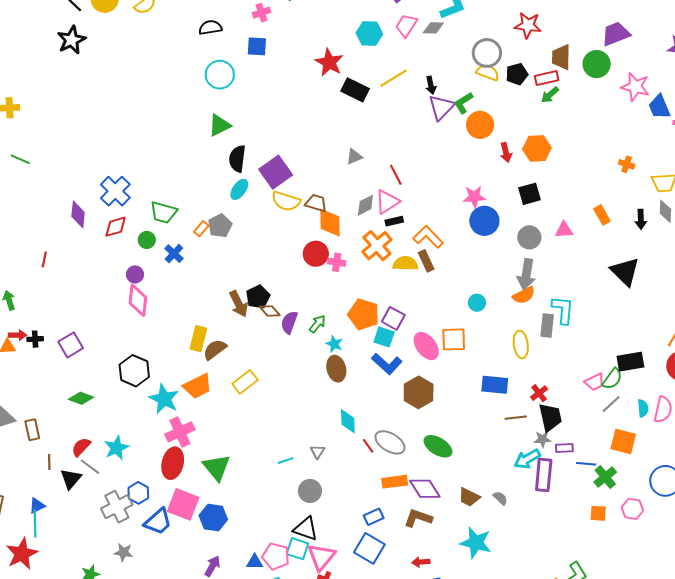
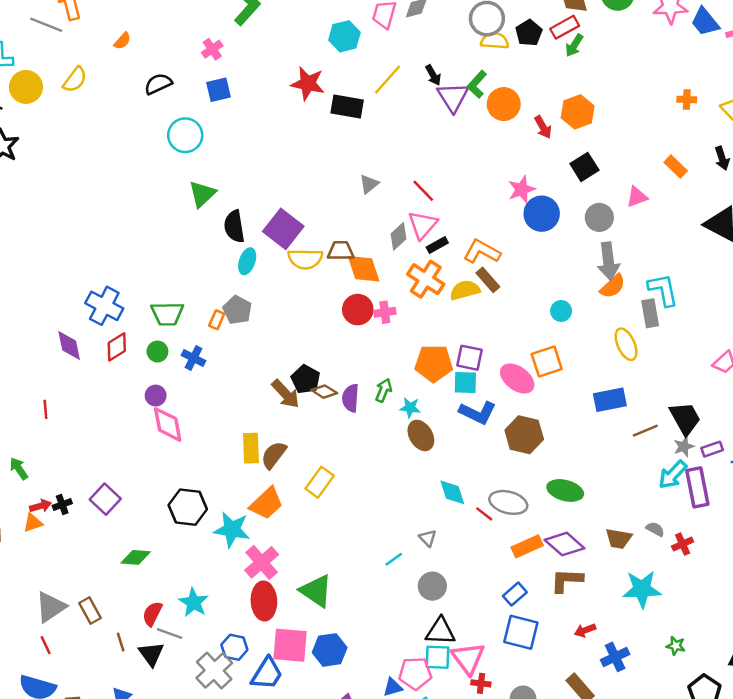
red cross: (539, 393) -> (683, 544), moved, turned 30

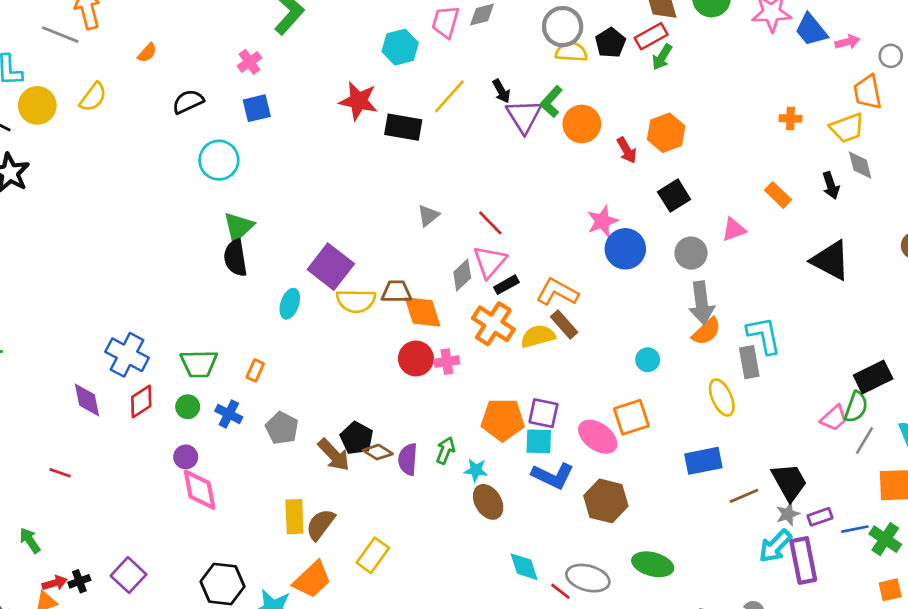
black semicircle: (234, 226) -> (235, 258), moved
gray pentagon: (237, 310) -> (282, 428), moved
red line: (45, 409) -> (60, 473), turned -66

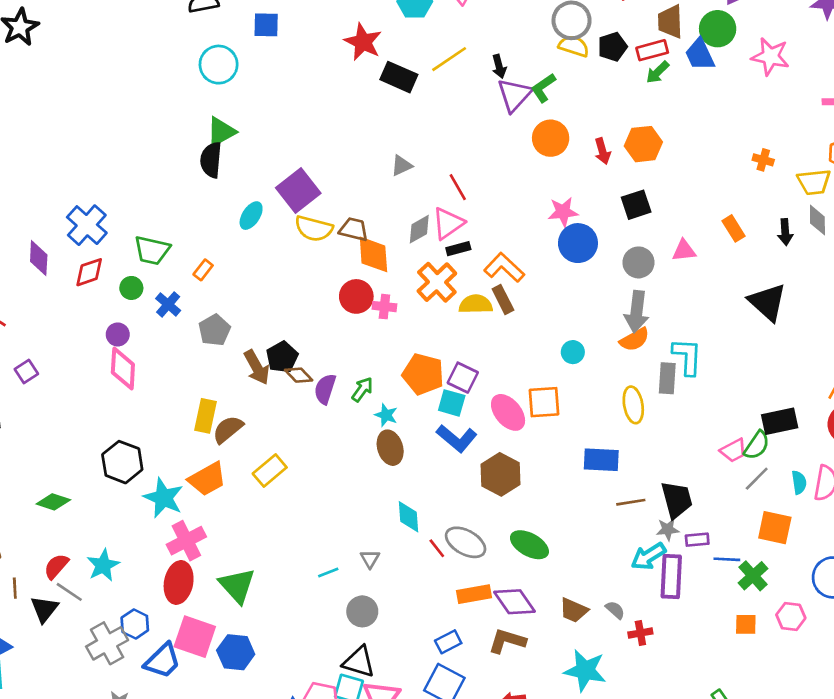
blue trapezoid: (811, 30) -> (700, 55), moved
orange circle: (582, 124) -> (551, 138), moved
purple square: (129, 575) -> (26, 372), moved, size x0.7

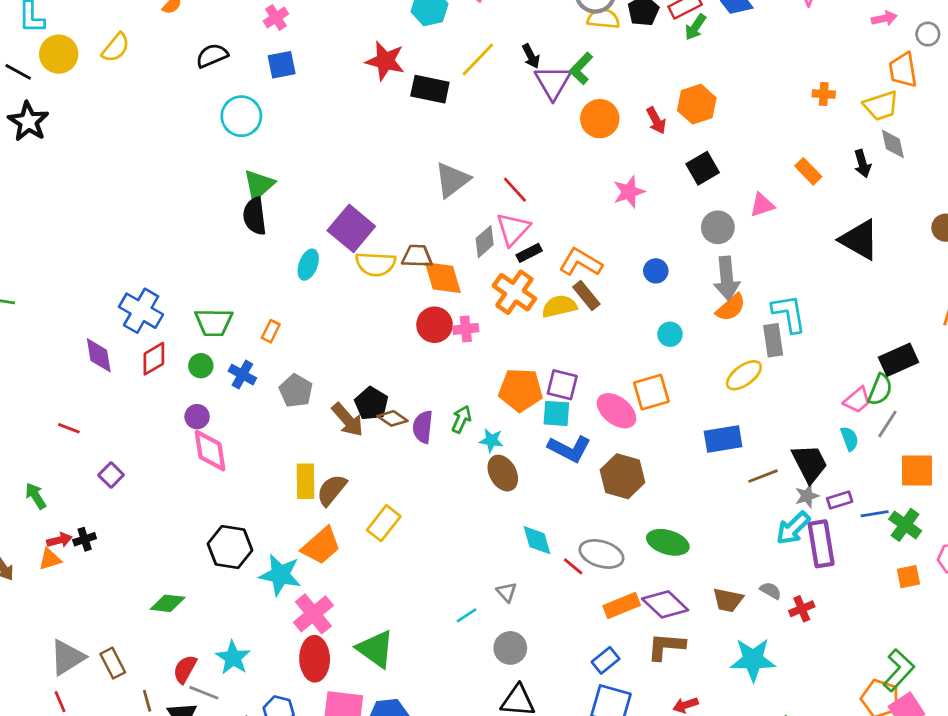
gray triangle: (402, 166) -> (452, 180), size x1.6
blue circle: (578, 243) -> (656, 271), moved, size x0.6
yellow ellipse: (633, 405) -> (744, 375), turned 76
cyan semicircle: (799, 482) -> (849, 439), moved

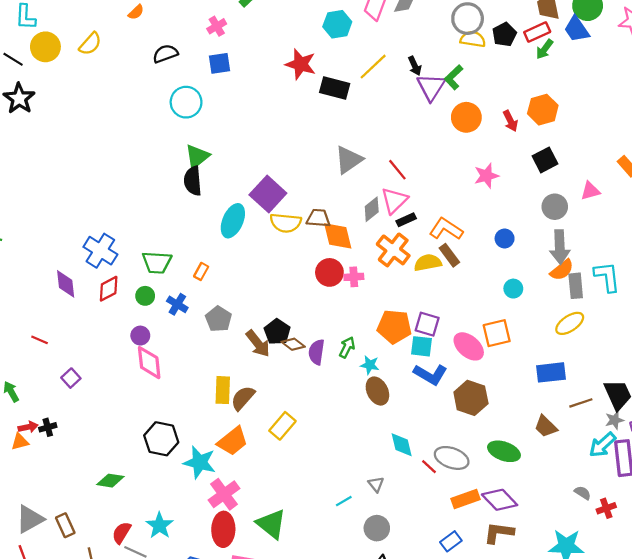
cyan ellipse: (308, 265) -> (233, 221), size x1.4
gray rectangle: (773, 340) -> (576, 286), moved
brown trapezoid: (728, 600) -> (546, 426), moved, turned 30

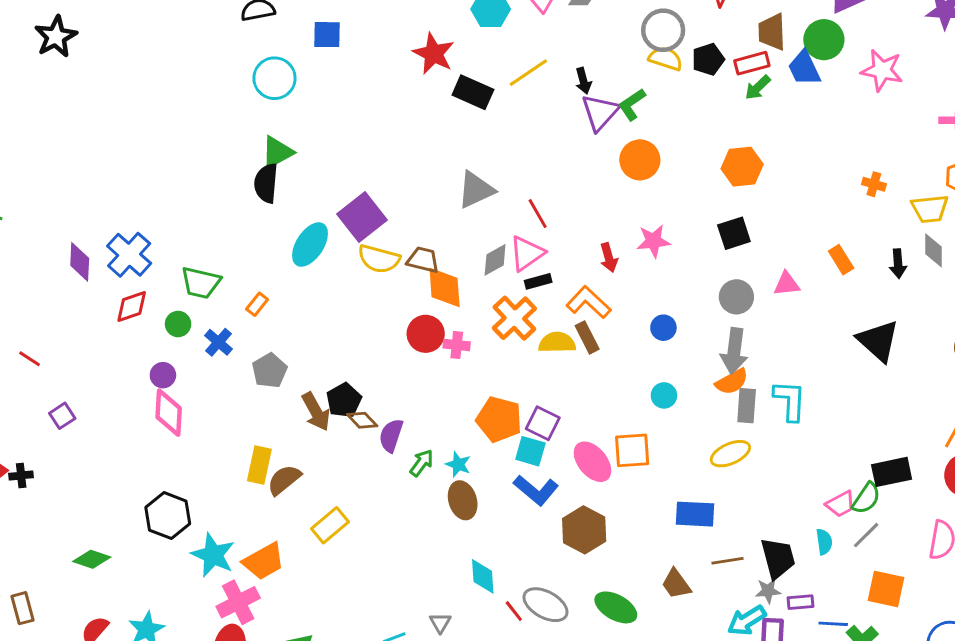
red arrow: (510, 121) -> (609, 258), moved
purple diamond: (66, 284) -> (80, 262), moved
green arrow: (347, 347) -> (422, 463), moved
orange trapezoid: (233, 441) -> (264, 561), moved

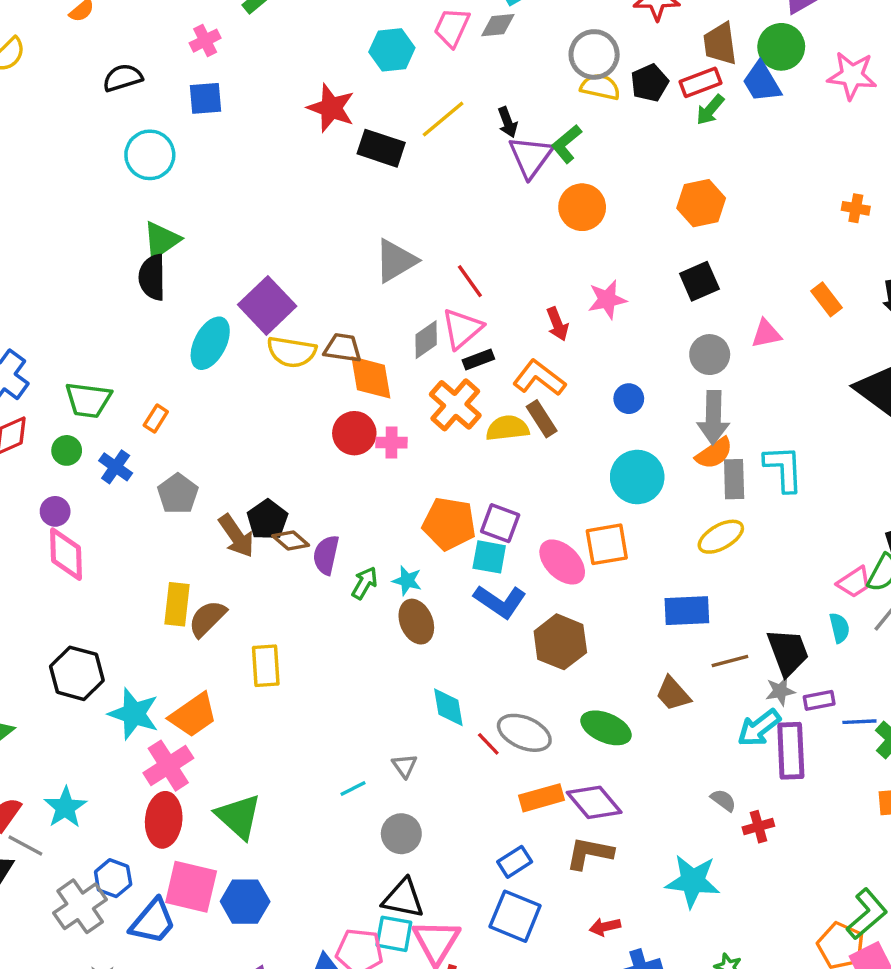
cyan circle: (664, 395) -> (637, 477), size x1.8
yellow rectangle: (330, 525) -> (266, 666), turned -48

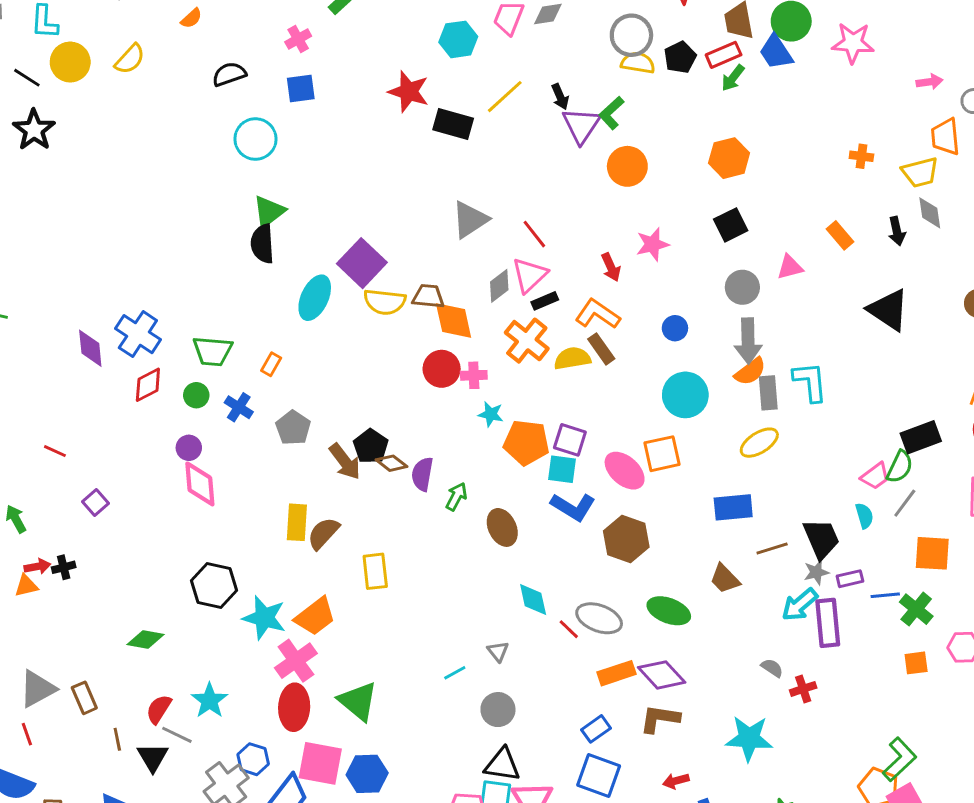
cyan star: (407, 581) -> (491, 414), moved

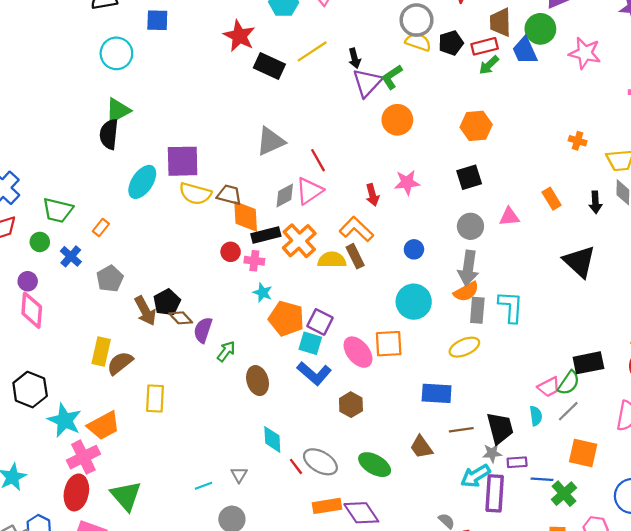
purple square: (362, 263) -> (183, 161), turned 36
black rectangle: (545, 301) -> (266, 235), moved, size x1.4
red circle: (442, 369) -> (231, 252), size x0.7
brown hexagon: (626, 539) -> (351, 405), size x0.7

